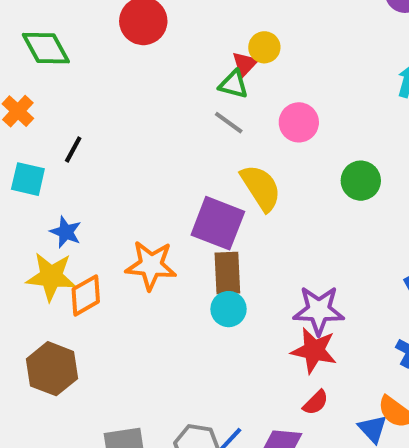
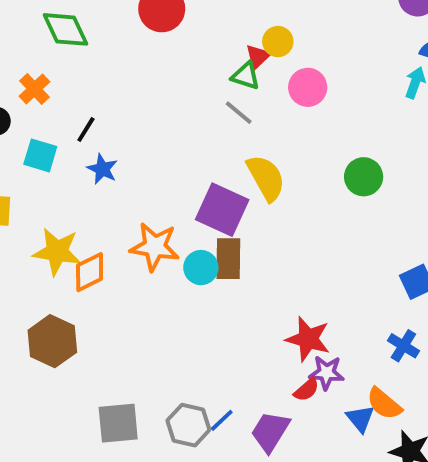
pink circle: (299, 122) -> (308, 87), moved
blue star: (66, 232) -> (102, 169), moved
cyan circle: (229, 309) -> (201, 268), moved
purple star: (319, 310) -> (327, 373), moved, size x0.7

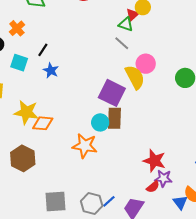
pink circle: (308, 87) -> (146, 64), moved
orange star: (155, 247) -> (85, 146), moved
orange diamond: (90, 272) -> (43, 123), turned 30

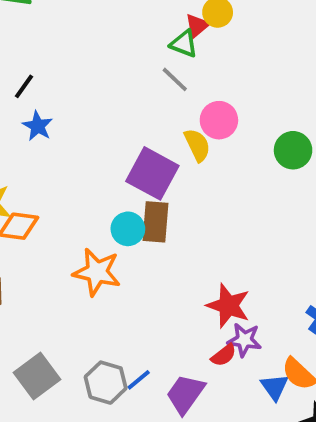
yellow semicircle: (135, 77) -> (197, 145), size x0.7
gray square: (56, 201) -> (37, 376), turned -35

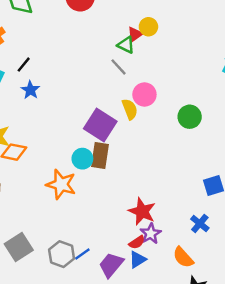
purple star: (244, 340) -> (151, 234), turned 30
blue triangle: (274, 387) -> (138, 260), moved, turned 30

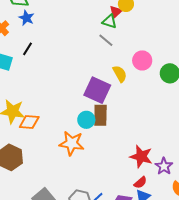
blue star: (30, 90) -> (26, 18), moved
pink circle: (144, 95) -> (142, 60), moved
purple star: (151, 234) -> (164, 166), moved

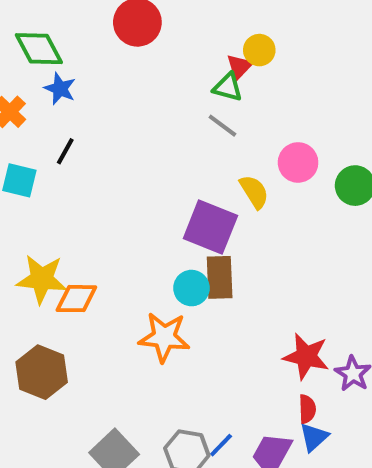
red semicircle: (140, 182) -> (307, 409), turned -48

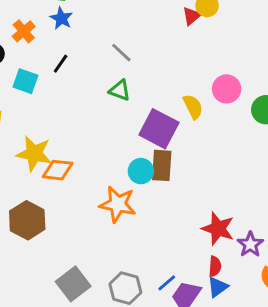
green triangle: (228, 87) -> (120, 90), moved
gray line: (222, 126) -> (121, 53), moved
blue line: (221, 445) -> (167, 283), moved

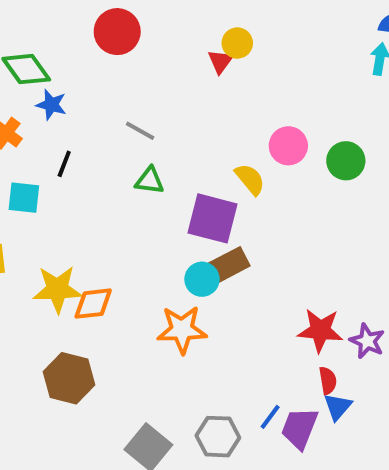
brown rectangle: (162, 165) -> (228, 265), turned 72

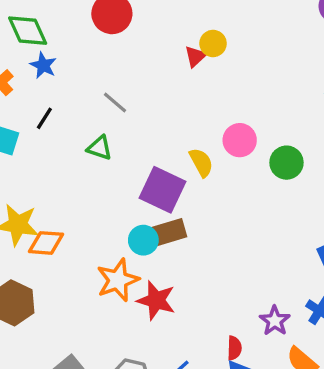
green triangle: (150, 181) -> (99, 148), moved
orange star: (182, 330) -> (118, 280), turned -30
red star: (320, 330) -> (156, 300), moved

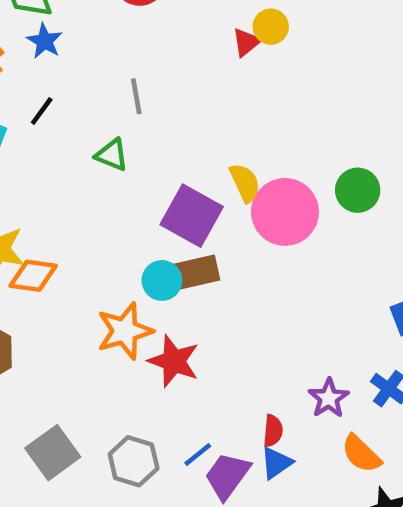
gray line: (115, 103) -> (136, 96), turned 36
pink circle: (240, 140) -> (285, 212), moved, size x1.5

